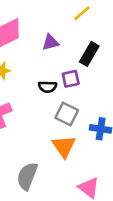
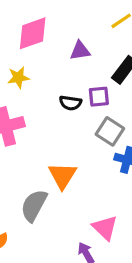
gray square: (67, 114) -> (110, 131), moved
orange triangle: (64, 146) -> (62, 176), moved

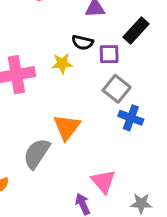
yellow star: (18, 77) -> (62, 64), moved
black semicircle: (70, 103) -> (83, 42), moved

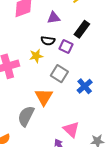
purple square: (109, 54) -> (66, 47), turned 32
gray square: (117, 89) -> (59, 74), moved
blue cross: (131, 118) -> (85, 86), turned 35

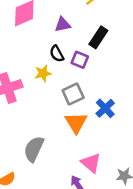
black semicircle: (48, 41) -> (57, 54), turned 56
gray square: (59, 74) -> (73, 94), turned 36
orange triangle: (44, 97) -> (76, 123), moved

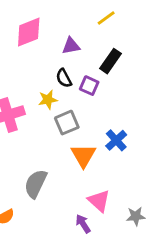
gray square: (73, 94) -> (67, 123), moved

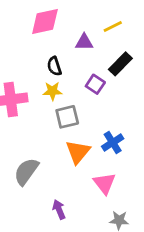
yellow line: (106, 18) -> (113, 26), moved
black semicircle: (64, 78) -> (54, 66), moved
pink triangle: (99, 201) -> (104, 183), moved
purple arrow: (83, 224) -> (59, 209), moved

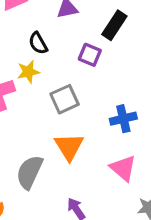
yellow star: (52, 91) -> (28, 72), moved
blue cross: (113, 142) -> (123, 119), turned 30
orange triangle: (78, 152) -> (69, 147), moved

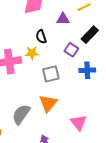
blue cross: (123, 119) -> (87, 70), moved

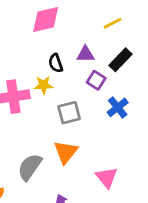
purple triangle: (63, 19) -> (85, 54), moved
blue cross: (87, 70) -> (118, 107), turned -35

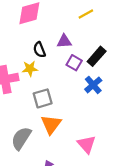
black rectangle: (120, 60) -> (97, 56), moved
gray square: (69, 113) -> (43, 98), moved

